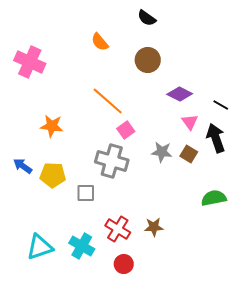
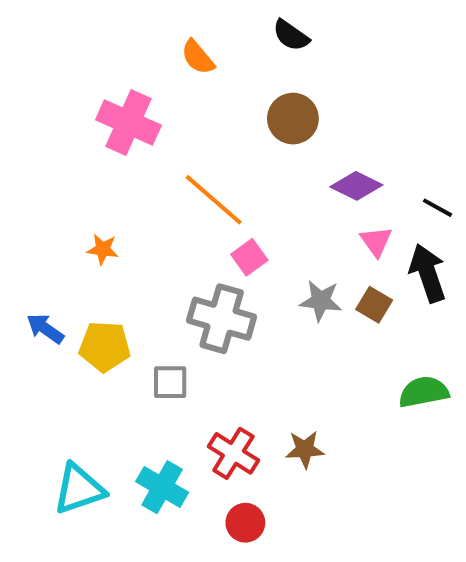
orange semicircle: (100, 42) -> (198, 57), moved
pink cross: (30, 62) -> (128, 123), moved
orange star: (52, 126) -> (103, 249), size x0.7

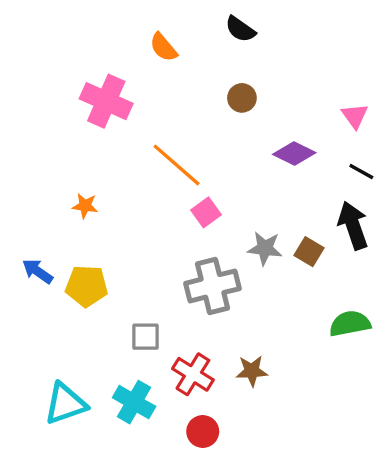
brown circle: (293, 119) -> (242, 98), size x0.7
pink triangle: (376, 241) -> (355, 116), moved
gray cross: (222, 319) -> (213, 286), moved, turned -30
gray square: (170, 382) -> (145, 337), moved

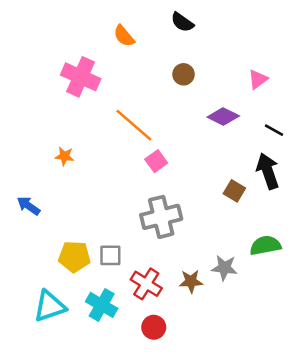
pink triangle: (355, 116) -> (258, 79), moved, turned 30
gray star: (265, 248) -> (224, 268), moved
yellow pentagon: (87, 286) -> (74, 257), moved

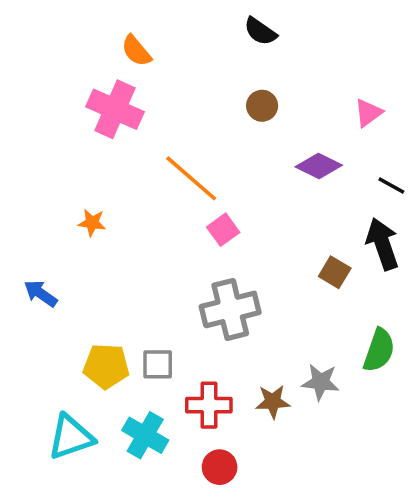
orange semicircle: (124, 36) -> (136, 51), moved
green semicircle: (265, 245) -> (379, 350), turned 120
red cross: (146, 284) -> (209, 405), turned -32

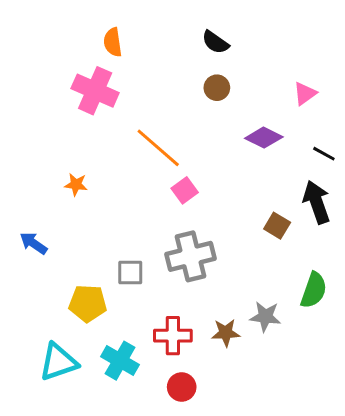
black semicircle: (260, 31) -> (215, 42), moved
orange semicircle: (136, 51) -> (113, 42), turned 32
gray square: (158, 364) -> (130, 273), moved

